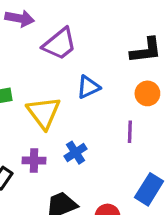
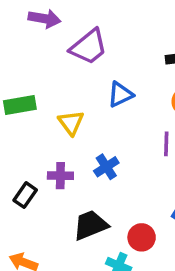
yellow triangle: (44, 113) -> (71, 123), size x0.7

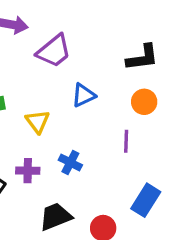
blue cross: (106, 167) -> (70, 162), turned -30

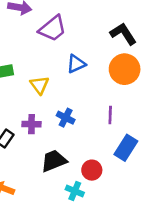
black L-shape: (142, 58) -> (123, 34), turned -116
orange circle: (144, 102) -> (125, 69), size x1.5
purple line: (126, 141) -> (110, 115), moved

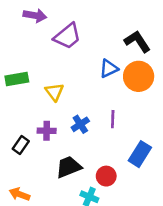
blue triangle: (76, 64) -> (109, 69), moved
purple line: (110, 115) -> (113, 119), moved
blue cross: (66, 118) -> (80, 124), turned 30

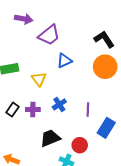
blue triangle: (109, 69) -> (64, 61), moved
purple line: (113, 119) -> (88, 110), moved
black rectangle: (21, 145) -> (12, 110), moved

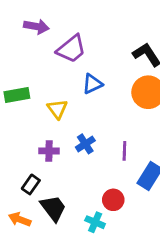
black rectangle: (12, 110) -> (31, 184), moved
black trapezoid: (50, 138) -> (53, 208), moved, turned 75

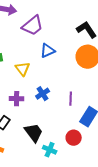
red circle: (113, 200) -> (74, 138), moved
black trapezoid: (53, 208) -> (34, 133), moved

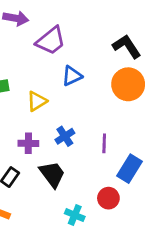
yellow triangle: (23, 69) -> (37, 101), turned 35
black trapezoid: (34, 133) -> (52, 174), moved

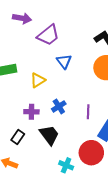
blue triangle: (72, 76) -> (64, 61), turned -42
red circle: (108, 198) -> (91, 153), size x1.5

